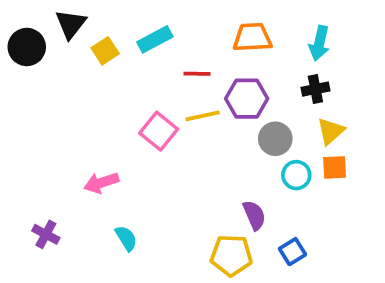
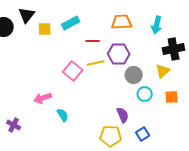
yellow square: (105, 51) -> (45, 29), turned 32
black cross: (315, 89) -> (174, 49), moved, size x1.5
orange square: (335, 167) -> (172, 97), moved
cyan semicircle: (126, 238) -> (63, 115), moved

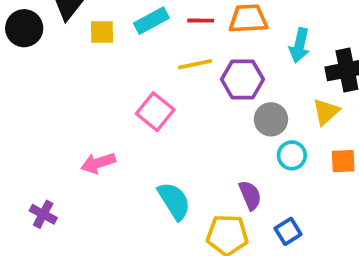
cyan arrow: (157, 25) -> (299, 45), moved
red line: (93, 41) -> (201, 21), moved
yellow line: (96, 63) -> (195, 64), moved
cyan semicircle: (63, 115) -> (174, 201), moved, size x1.5

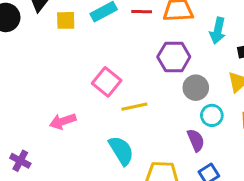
yellow line: (195, 64) -> (134, 107), moved
purple semicircle: (250, 195) -> (196, 140), moved

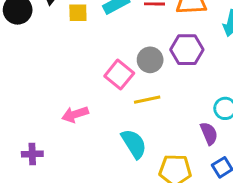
gray circle: (196, 88) -> (150, 60), moved
purple cross: (20, 161) -> (32, 154), turned -30

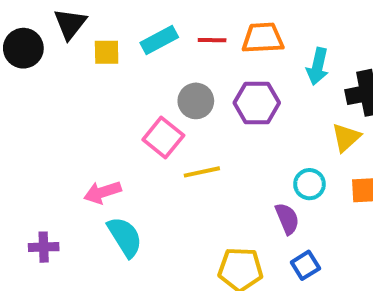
gray circle: (150, 60) -> (196, 101), moved
cyan semicircle: (134, 144) -> (125, 237), moved

